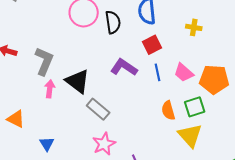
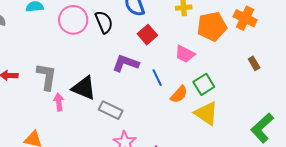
blue line: (158, 72) -> (157, 78), moved
orange pentagon: (214, 79) -> (212, 26), moved
orange semicircle: (168, 110) -> (179, 94), turned -108

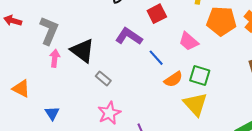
blue line: (157, 78) -> (156, 58), turned -30
green square: (204, 84) -> (200, 75), turned 35
gray rectangle: (111, 110) -> (103, 78), size x0.7

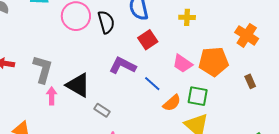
orange pentagon: (221, 21) -> (214, 62), moved

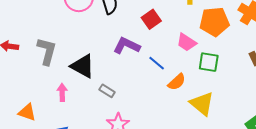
orange pentagon: (214, 62) -> (214, 22), moved
pink arrow: (52, 96) -> (62, 92), moved
green square: (198, 96) -> (209, 62), moved

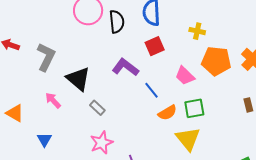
green square: (209, 62) -> (194, 108), moved, turned -30
pink arrow: (62, 92) -> (53, 100), turned -54

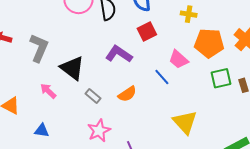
blue line: (151, 90) -> (162, 77), moved
green square: (194, 108) -> (221, 78), moved
orange semicircle: (167, 113) -> (127, 94), moved
blue triangle: (44, 140) -> (42, 131), turned -49

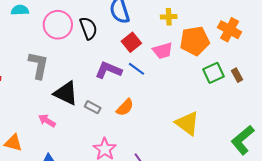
gray L-shape: (39, 48) -> (38, 65), moved
pink trapezoid: (179, 59) -> (163, 51), moved, turned -45
blue line: (162, 77) -> (137, 69), moved
gray rectangle: (93, 96) -> (93, 107), moved

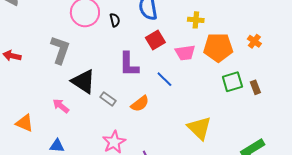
black semicircle: (88, 28) -> (115, 20), size x0.6
orange cross: (230, 30) -> (254, 41), size x0.6
blue line: (137, 69) -> (164, 79), moved
purple L-shape: (108, 70) -> (129, 64), turned -120

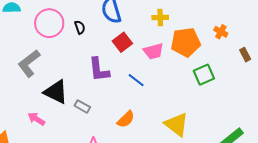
gray L-shape: (60, 50) -> (29, 63), turned -140
brown rectangle: (255, 87) -> (245, 55), moved
orange semicircle: (140, 104) -> (126, 119), moved

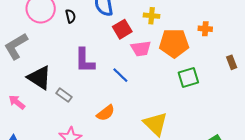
orange cross: (221, 32) -> (205, 29), moved, turned -32
red square: (122, 42) -> (122, 29), moved

